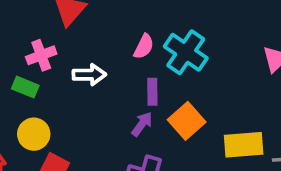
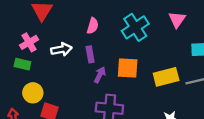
cyan cross: (186, 52) -> (135, 27), moved, turned 32
purple rectangle: (152, 92) -> (90, 54), moved
orange square: (187, 121) -> (128, 68), turned -35

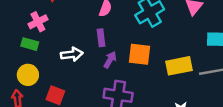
white arrow: (61, 49) -> (72, 54), moved
yellow circle: (33, 93) -> (28, 75), moved

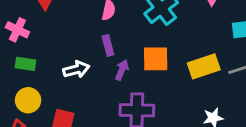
pink cross: (38, 22) -> (17, 30), moved, turned -30

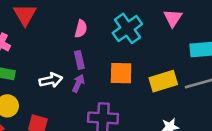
purple arrow: (122, 70) -> (78, 83), moved

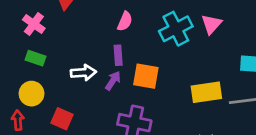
pink triangle: (173, 18) -> (212, 24), moved
orange square: (121, 73) -> (146, 76), moved

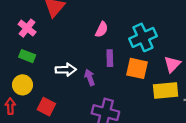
pink triangle: (212, 24) -> (172, 64), moved
purple rectangle: (118, 55) -> (110, 58), moved
orange square: (146, 76) -> (137, 68), moved
purple arrow: (113, 81) -> (90, 77), turned -56

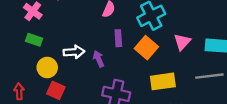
orange square: (137, 68) -> (146, 48), turned 30
yellow circle: (23, 85) -> (47, 67), moved
yellow rectangle: (166, 91) -> (163, 81), moved

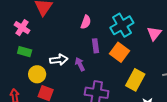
pink triangle: (182, 42) -> (154, 33), moved
yellow rectangle: (163, 81) -> (135, 80), turned -50

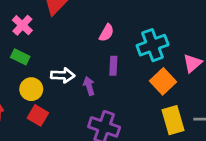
orange square: (120, 52) -> (163, 81), moved
yellow rectangle: (135, 80) -> (173, 120), moved, turned -55

